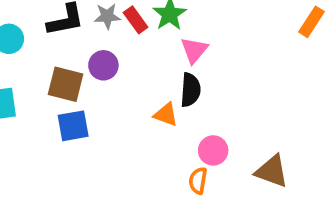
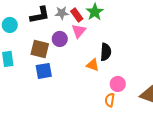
pink triangle: (194, 50) -> (79, 31), moved

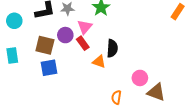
red rectangle: (77, 15) -> (83, 43), moved
pink circle: (118, 84) -> (140, 78), moved

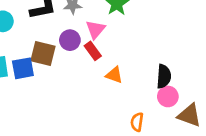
black semicircle: (112, 48) -> (164, 76), moved
blue square: (49, 68) -> (23, 68), moved

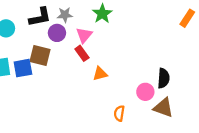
purple circle: (70, 40) -> (57, 33), moved
orange triangle: (114, 75) -> (100, 74), turned -35
black semicircle: (164, 76) -> (163, 78), moved

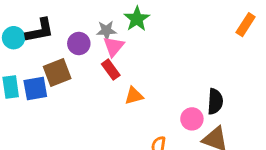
gray star: (65, 15) -> (106, 30), moved
black L-shape: (40, 17) -> (40, 30), moved
brown square: (40, 56) -> (57, 73), turned -35

